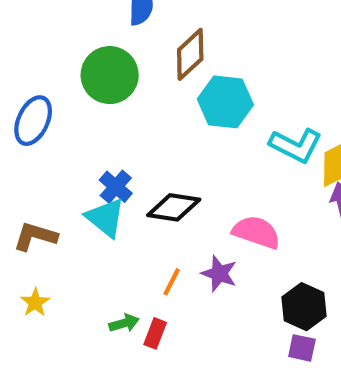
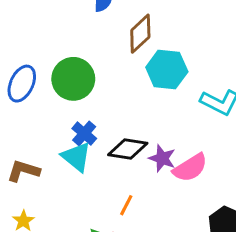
green circle: (110, 75) -> (73, 79), moved
pink semicircle: (256, 232) -> (190, 168), turned 129
purple star: (219, 274) -> (162, 158), moved

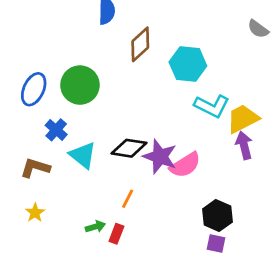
cyan hexagon: (167, 70) -> (188, 64), moved
blue cross: (84, 133) -> (56, 130), moved
purple star: (162, 158) -> (160, 157), size x1.4

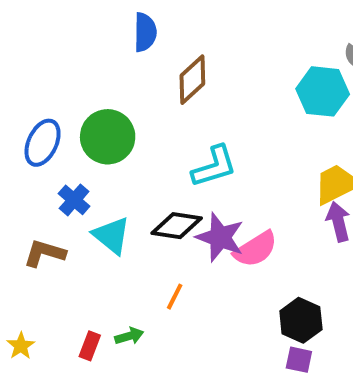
cyan hexagon: (188, 64) -> (323, 91), moved
cyan L-shape: (212, 106) -> (214, 166), moved, turned -44
yellow star: (35, 213) -> (21, 346), moved
red rectangle: (116, 234) -> (90, 346), moved

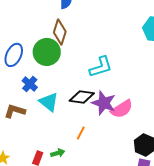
brown diamond: (192, 80) -> (60, 32), moved, turned -30

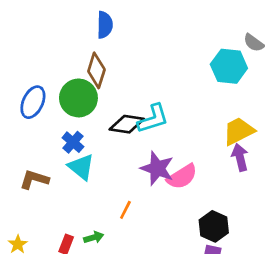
blue cross: (30, 84) -> (73, 142), moved
black diamond: (82, 97) -> (127, 124), moved

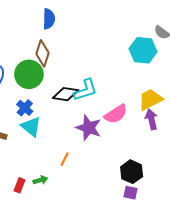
pink semicircle: (182, 177) -> (116, 114), moved

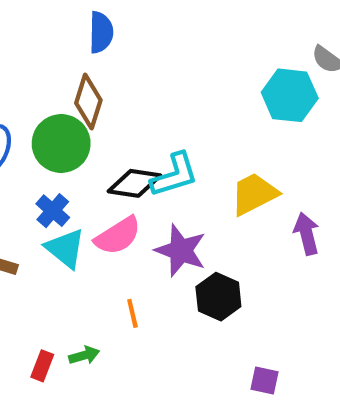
yellow trapezoid: (150, 99) -> (254, 194), moved
pink semicircle: (116, 114) -> (118, 236), moved
orange line: (65, 159) -> (132, 313), turned -40
black hexagon: (132, 172) -> (218, 297), moved

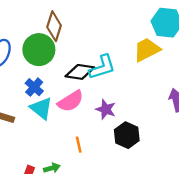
yellow trapezoid: (254, 194) -> (147, 50), moved
purple star: (181, 250) -> (106, 109), size x0.7

